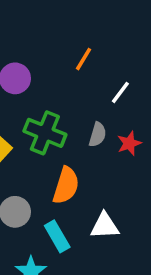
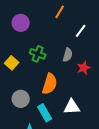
green cross: (45, 133) -> (38, 54), size x0.7
red star: (129, 143) -> (84, 68), moved

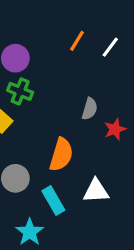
white line: (81, 31) -> (110, 47), moved
green cross: (38, 54) -> (20, 91), moved

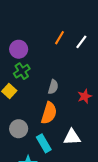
green cross: (20, 91) -> (22, 71), turned 35
gray semicircle: (90, 109) -> (53, 87), moved

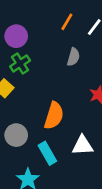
gray semicircle: (53, 87) -> (73, 57), moved

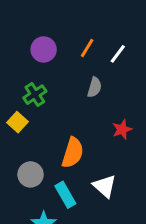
purple circle: (16, 36) -> (44, 49), moved
white triangle: (83, 145) -> (105, 186), turned 45

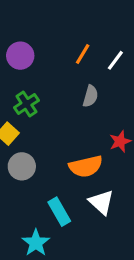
purple circle: (44, 49) -> (20, 56), moved
orange semicircle: (73, 153) -> (86, 166), moved, turned 60
gray circle: (31, 174) -> (22, 166), moved

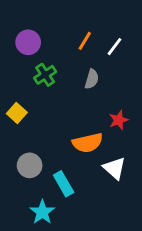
green cross: (26, 104) -> (45, 75), moved
gray circle: (22, 166) -> (30, 165), moved
white triangle: (101, 202) -> (114, 168), moved

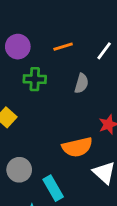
orange line: (85, 41) -> (63, 47), moved, turned 42
green cross: (45, 75) -> (35, 79), turned 35

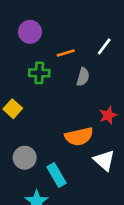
purple circle: (18, 47) -> (30, 32), moved
orange line: (63, 47) -> (66, 53), moved

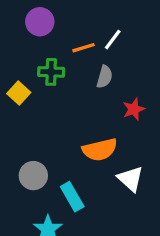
white line: (104, 46) -> (113, 40), moved
yellow square: (13, 109) -> (19, 93), moved
red star: (108, 115) -> (134, 109), moved

